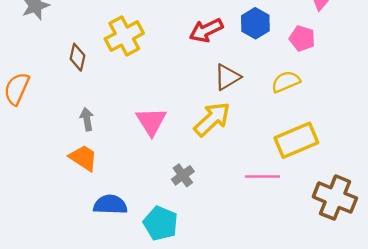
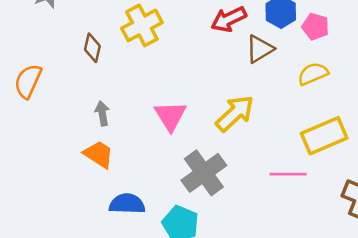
pink pentagon: (302, 38) -> (315, 27), moved
brown triangle: (227, 77) -> (260, 49), moved
gray cross: (183, 175) -> (204, 173), size x1.8

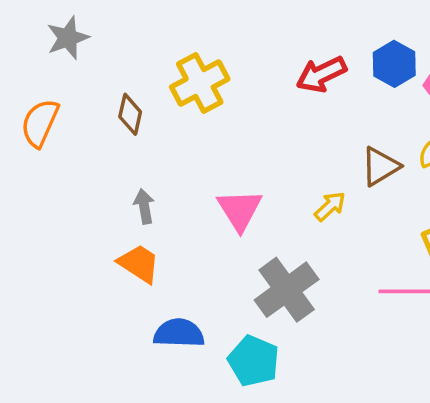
brown triangle: (260, 49) -> (380, 166), moved
orange semicircle: (28, 81) -> (40, 123), moved
yellow arrow: (235, 113) -> (330, 206), size x0.6

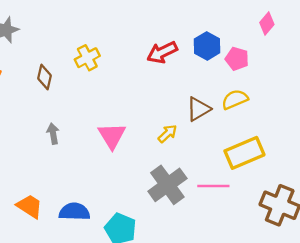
yellow cross: (200, 83) -> (87, 58), size x0.7
orange trapezoid: (139, 264) -> (30, 206), moved
gray cross: (287, 290) -> (167, 185), moved

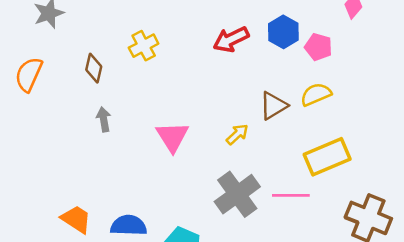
gray arrow: (53, 134) -> (104, 119), moved

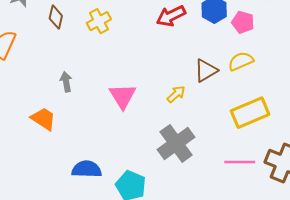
brown diamond: (94, 68) -> (56, 17), moved
pink line: (291, 195) -> (240, 162), moved
orange trapezoid: (76, 219) -> (43, 119), moved

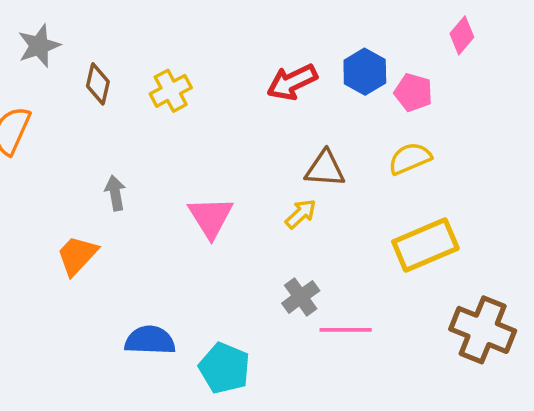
brown triangle: (206, 70) -> (325, 169), moved, turned 35
orange trapezoid: (43, 119) -> (77, 255), turned -80
gray cross: (176, 143) -> (301, 297), size x0.6
pink line: (240, 162) -> (346, 330), moved

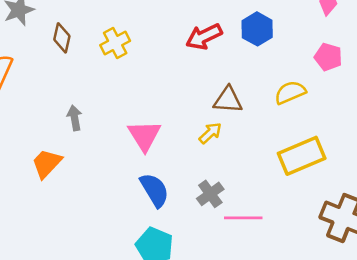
pink pentagon: (413, 92) -> (328, 57), moved
blue semicircle: (150, 340) -> (154, 190), moved, turned 57

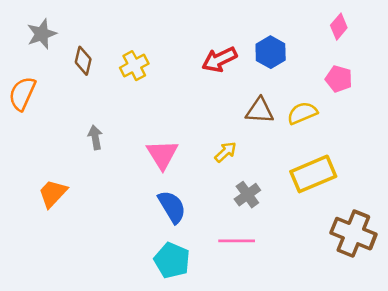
brown triangle: (228, 100) -> (260, 111), moved
orange trapezoid: (47, 163) -> (53, 193), moved
gray cross: (210, 194) -> (247, 195), moved
pink line: (243, 218) -> (237, 241), moved

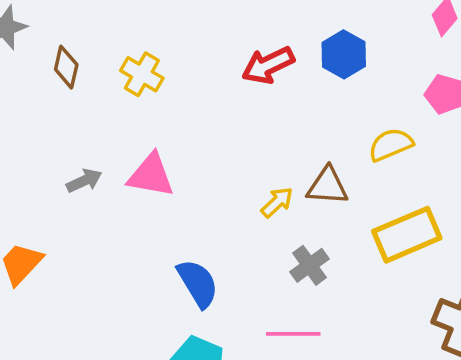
yellow cross: (134, 66) -> (142, 74), turned -32
brown triangle: (260, 111) -> (328, 186), moved
gray arrow: (95, 137) -> (84, 181), turned 75
pink triangle: (162, 154) -> (151, 175), moved, turned -48

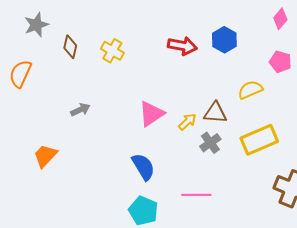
red arrow: (268, 65) -> (182, 46), turned -144
pink triangle: (151, 175) -> (151, 114), moved, turned -44
gray cross: (310, 265) -> (210, 143), moved

